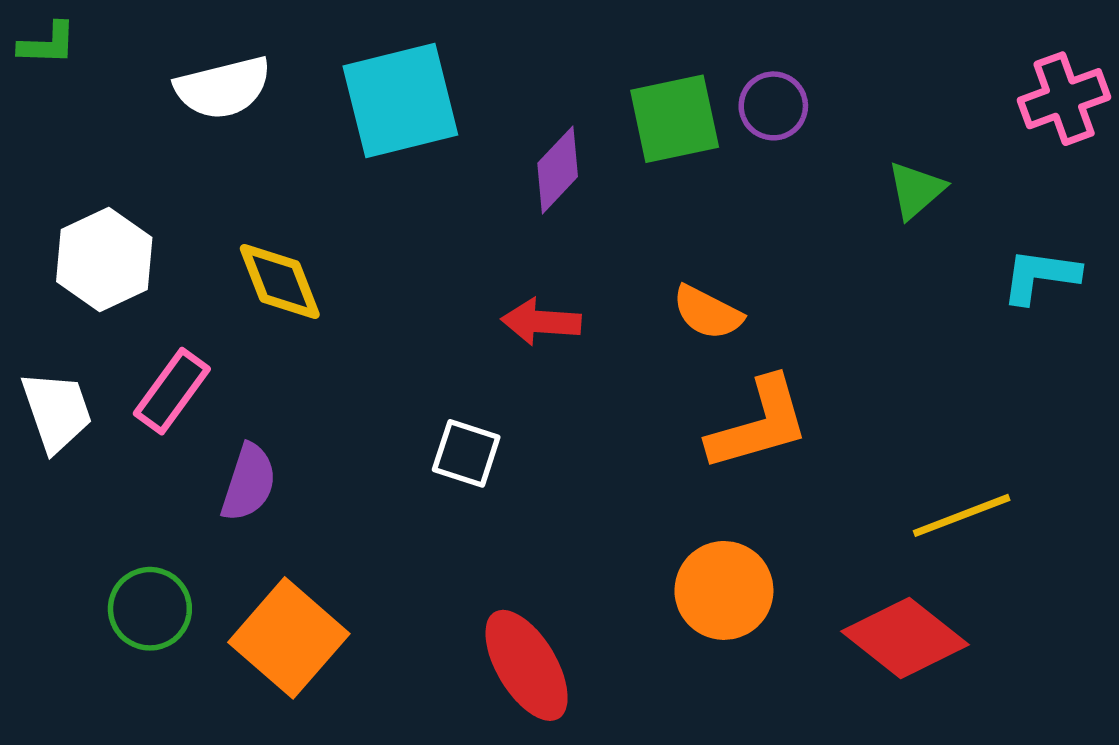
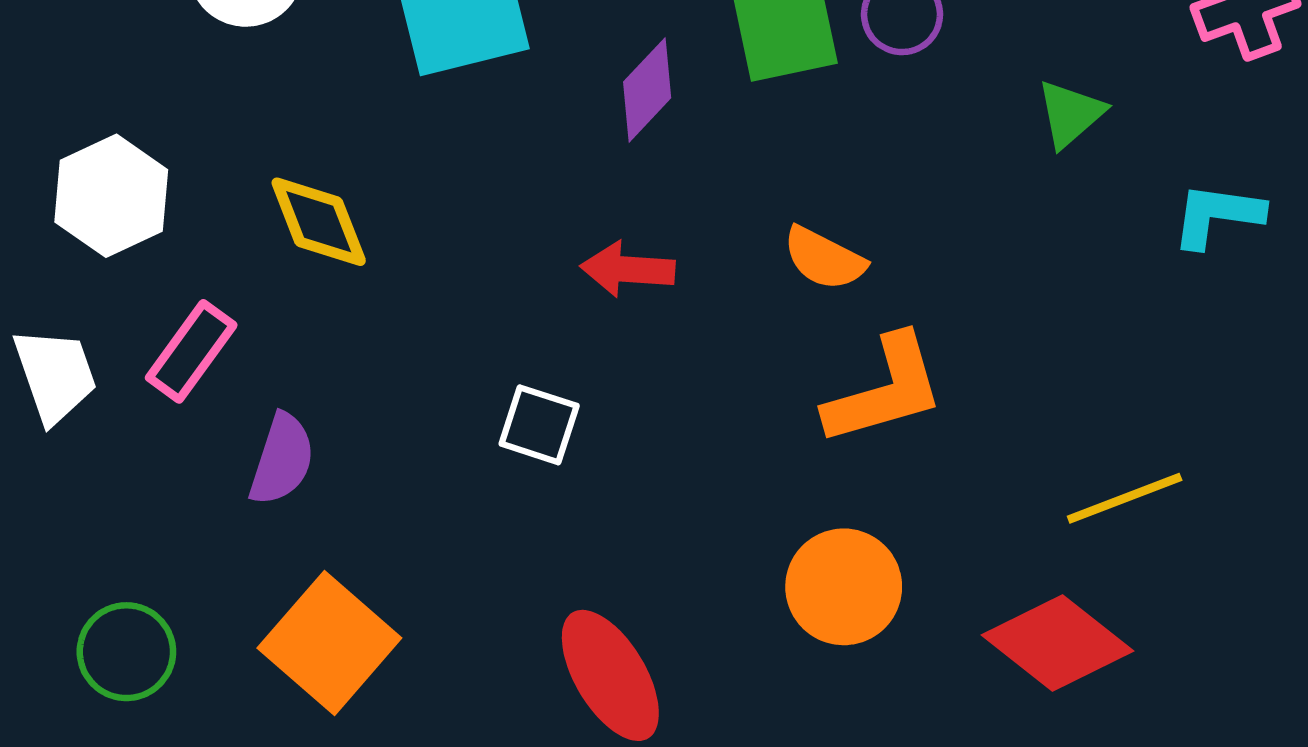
green circle: (150, 609) -> (126, 652), moved

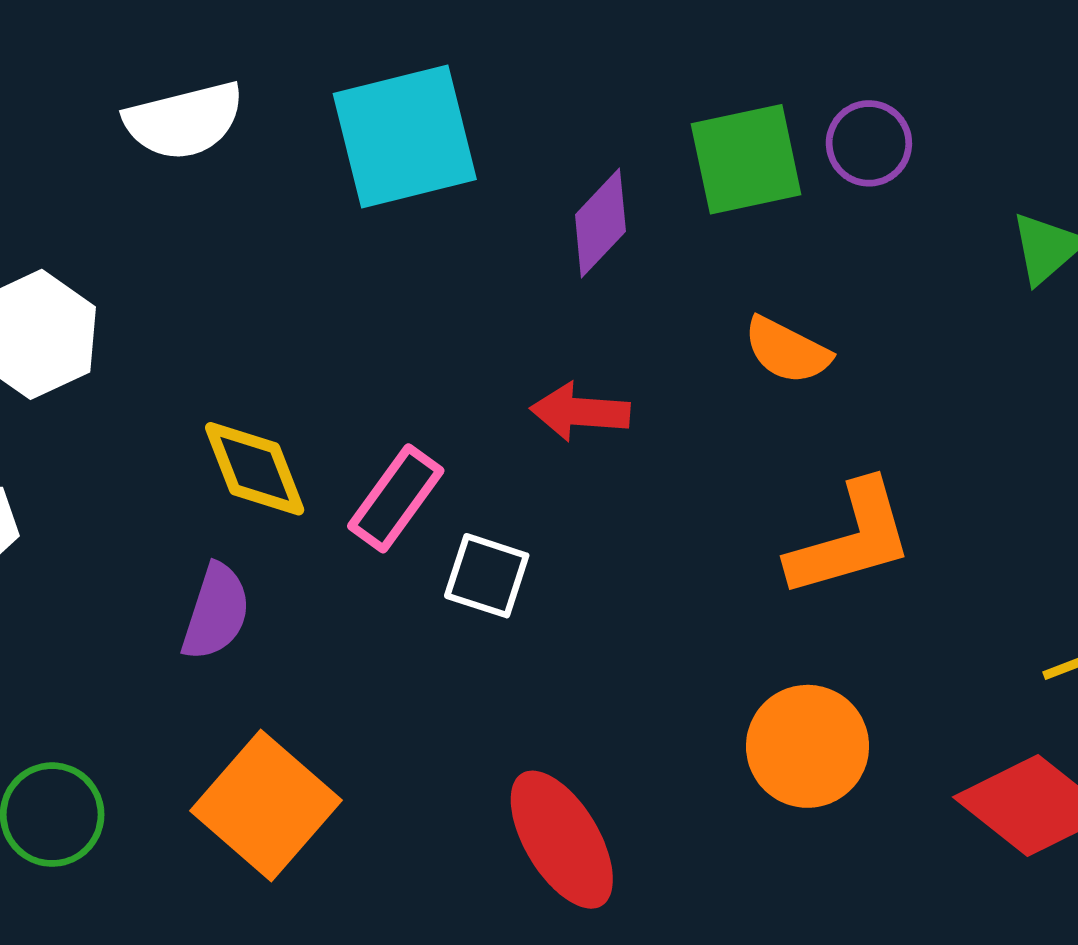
yellow diamond: (319, 222) -> (255, 469), moved
orange semicircle: (824, 258) -> (787, 350), moved
pink rectangle: (191, 351) -> (396, 498), moved

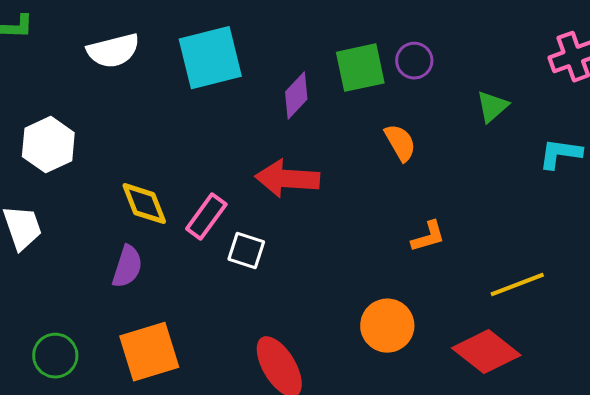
orange semicircle: (787, 350) -> (400, 143), moved, turned -147
red arrow: (580, 412) -> (287, 179), size x1.5
orange L-shape: (851, 539) -> (428, 237), moved, size x0.6
orange square: (266, 805) -> (149, 352), turned 32

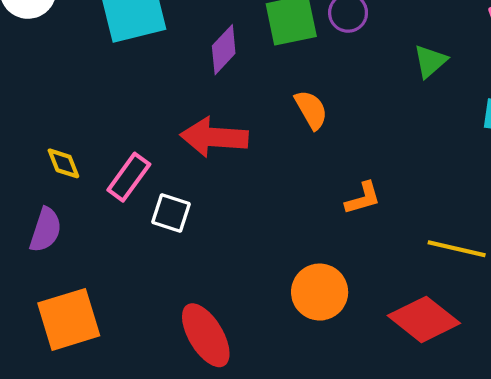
orange semicircle: (400, 143) -> (311, 110), moved
yellow diamond: (144, 204) -> (63, 163), size x0.7
yellow line: (517, 285) -> (457, 249), turned 34

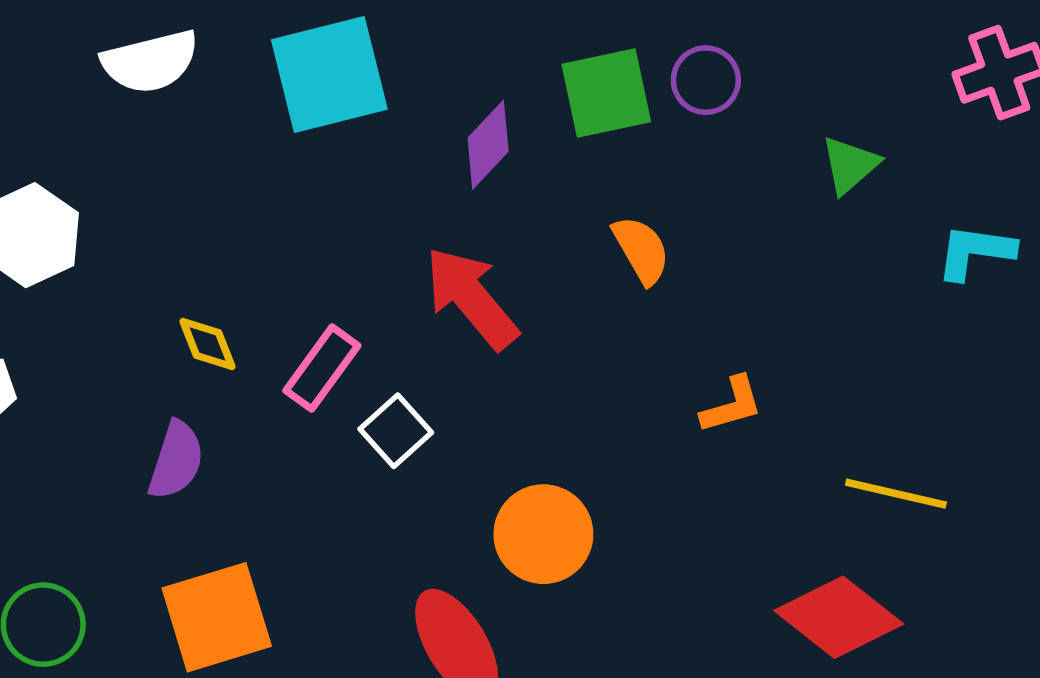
red arrow: (214, 137) -> (471, 298), turned 46
white square: (171, 213) -> (396, 431), turned 30
orange circle: (320, 292) -> (543, 534), moved

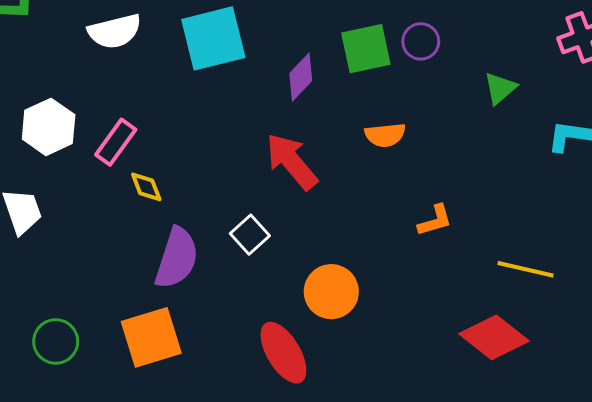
orange semicircle: (641, 250) -> (385, 135), turned 114
pink rectangle: (322, 368) -> (116, 142), moved
purple semicircle: (176, 460) -> (177, 258), moved, size x1.4

